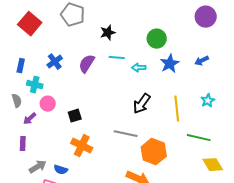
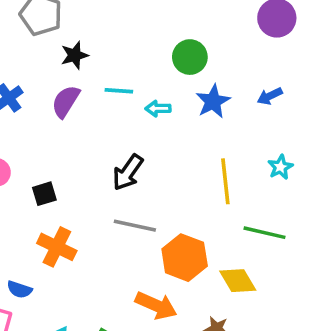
black star: (108, 33) -> (75, 55), moved
black arrow: (142, 104) -> (128, 172), moved
yellow diamond: (213, 165) -> (238, 281), moved

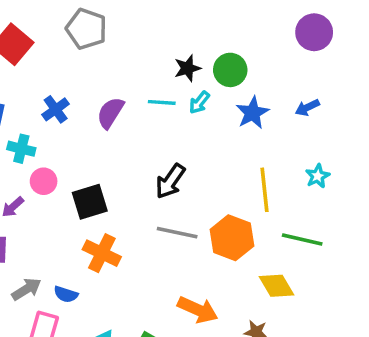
black star: (75, 55) -> (187, 68), moved
cyan arrow: (158, 108) -> (199, 102), moved, turned -50
black square: (44, 194) -> (90, 202), size x1.5
orange hexagon: (185, 258) -> (232, 238), moved

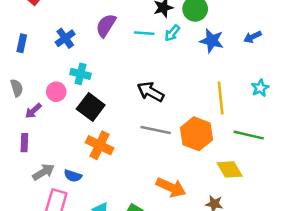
purple semicircle: (110, 113) -> (106, 25), moved
blue star: (252, 113) -> (212, 41), turned -30
cyan cross: (21, 149) -> (80, 74), moved
black arrow: (170, 181) -> (151, 92), turned 84
black square: (90, 202) -> (91, 107), turned -36

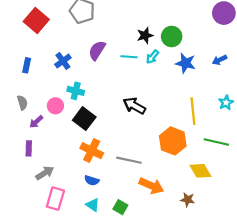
gray line: (156, 130) -> (129, 160), moved
blue semicircle: (73, 176) -> (92, 180), moved

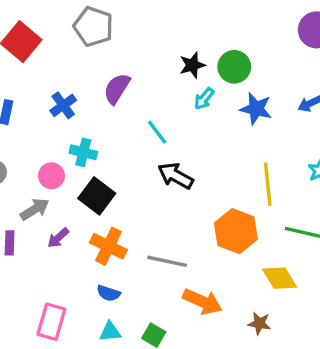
cyan line: (129, 57) -> (157, 132), moved, turned 49
purple arrow: (36, 122) -> (58, 238), moved
gray arrow: (45, 173) -> (35, 209), moved
cyan triangle: (93, 205) -> (110, 332), turned -40

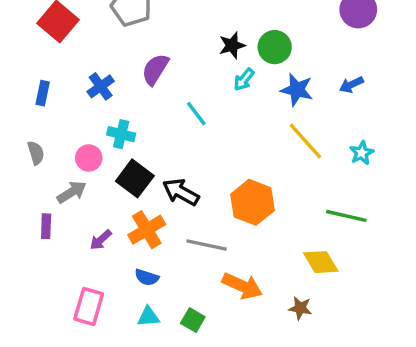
black arrow: (176, 176) -> (181, 192), moved
yellow line: (268, 184) -> (305, 141), moved, turned -36
orange hexagon: (236, 231) -> (252, 202), moved
purple arrow: (58, 238) -> (101, 240), moved
orange cross: (108, 246) -> (147, 230), turned 33

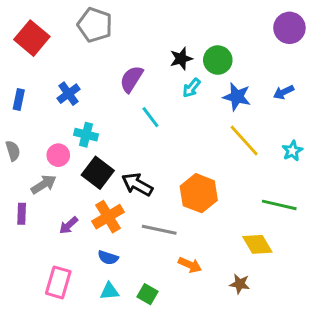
purple semicircle: (155, 69) -> (131, 79), moved
orange arrow: (242, 286) -> (190, 265), size x0.7

